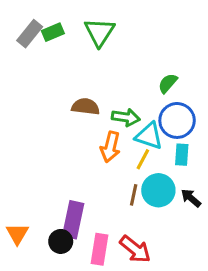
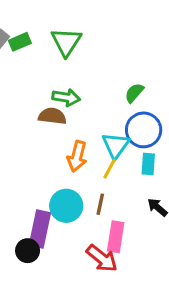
green arrow: (126, 117) -> (66, 97), moved
cyan triangle: (149, 136) -> (116, 145), turned 48
cyan circle: (158, 190) -> (66, 206), moved
pink rectangle: (99, 249) -> (116, 237), moved

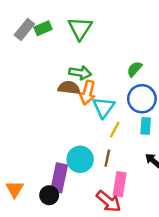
cyan triangle: (116, 145) -> (104, 107), moved
orange arrow: (77, 156) -> (88, 93), moved

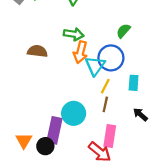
brown semicircle: (69, 88) -> (37, 51), moved
blue circle: (142, 99) -> (111, 58), moved
brown line: (107, 158) -> (105, 104), moved
orange triangle: (15, 189) -> (24, 141), moved

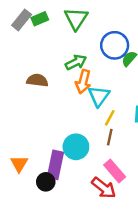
green arrow: (74, 34) -> (76, 62), turned -36
blue circle: (111, 58) -> (115, 45), moved
pink rectangle: (110, 136) -> (115, 171), turned -50
orange triangle: (24, 141) -> (19, 164), moved

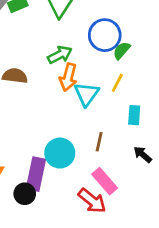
yellow line: (110, 118) -> (117, 83), moved

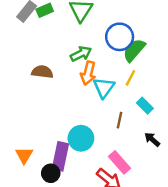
green semicircle: (122, 51) -> (134, 50), size x1.5
cyan rectangle: (134, 115) -> (145, 106), turned -49
brown line: (99, 142) -> (120, 120), moved

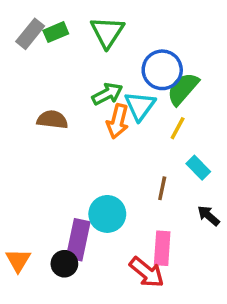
cyan triangle: (104, 88) -> (140, 106), moved
orange triangle: (24, 155) -> (18, 260), moved
pink rectangle: (120, 162) -> (162, 248), turned 45

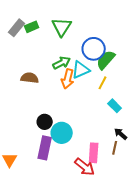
cyan triangle: (140, 106) -> (81, 70), turned 30
brown line: (162, 188) -> (115, 148), moved
black circle: (64, 264) -> (45, 122), moved

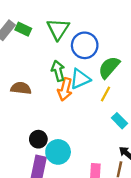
green rectangle: (32, 27) -> (23, 29), turned 48
blue circle: (94, 49) -> (85, 45), moved
green arrow: (62, 63) -> (58, 71), turned -78

